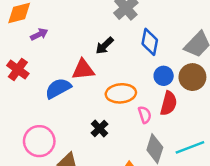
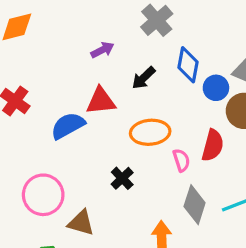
purple arrow: (39, 34) -> (102, 50), moved
black arrow: (105, 46) -> (144, 78), moved
blue circle: (164, 76) -> (216, 88), moved

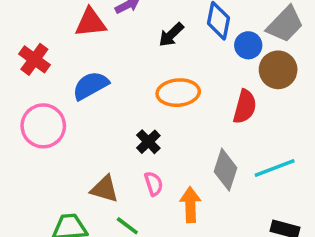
red triangle: (101, 101) -> (91, 22), moved
pink semicircle: (181, 160) -> (154, 184), moved
pink circle: (43, 195) -> (43, 126), moved

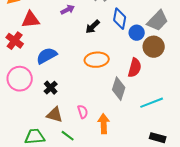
red triangle: (91, 22) -> (31, 20), moved
black cross: (148, 142) -> (51, 88), moved
gray diamond: (225, 170) -> (119, 89), moved

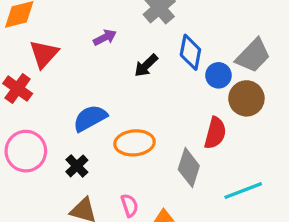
red triangle: (31, 20) -> (44, 54), turned -42
blue semicircle: (47, 56) -> (90, 118), moved
orange ellipse: (97, 60) -> (134, 143), moved

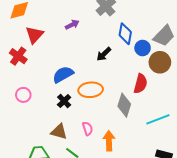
black arrow: (146, 65) -> (104, 54), moved
pink circle: (26, 151) -> (23, 95), size x0.6
black cross: (77, 166) -> (64, 101), moved

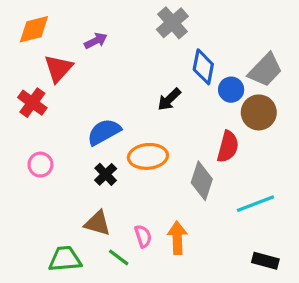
purple arrow: (72, 25) -> (96, 41), moved
pink semicircle: (88, 129) -> (143, 236), moved

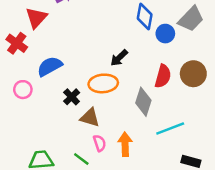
black arrow: (169, 99) -> (119, 58), moved
brown circle: (259, 112) -> (193, 74), moved
blue semicircle: (104, 132) -> (50, 66), moved
cyan line: (255, 204) -> (170, 128), moved
brown triangle: (97, 223) -> (90, 118), moved

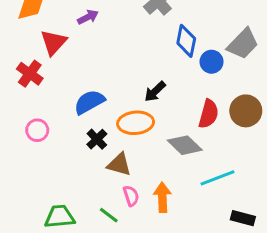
blue semicircle: (50, 66) -> (89, 102), moved
gray diamond: (143, 102) -> (185, 145), turned -64

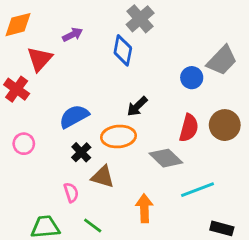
blue diamond: (186, 41) -> (123, 50), moved
pink semicircle: (131, 196) -> (71, 192), moved

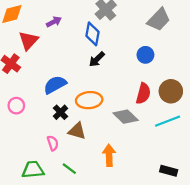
gray trapezoid: (222, 60) -> (159, 20), moved
black arrow: (137, 106) -> (97, 59), moved
cyan line: (197, 190) -> (168, 121), moved

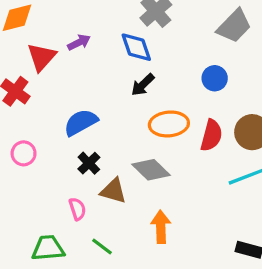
purple arrow: (54, 22) -> (79, 42), moved
blue diamond: (92, 34) -> (136, 47), turned -30
orange ellipse: (89, 100) -> (169, 124), moved
gray diamond: (126, 117) -> (151, 170), moved

